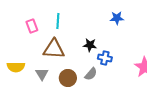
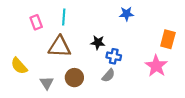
yellow semicircle: (16, 67) -> (19, 66), turned 48
gray triangle: (42, 74) -> (47, 83), moved
gray semicircle: (91, 74) -> (108, 75), moved

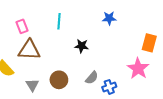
cyan line: (64, 17) -> (59, 21), moved
brown triangle: (60, 47) -> (29, 50), moved
blue cross: (114, 56) -> (109, 87), moved, turned -32

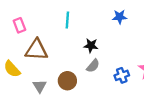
pink rectangle: (22, 26) -> (19, 25), moved
gray semicircle: (92, 78) -> (93, 66), moved
blue cross: (109, 87) -> (122, 75), moved

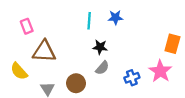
blue star: (120, 17) -> (115, 17), moved
cyan line: (67, 20) -> (89, 21), moved

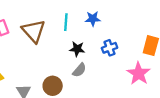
brown triangle: (44, 51) -> (34, 31), moved, turned 45
blue cross: (132, 78) -> (110, 48), moved

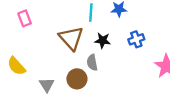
brown triangle: (34, 31) -> (71, 38), moved
gray semicircle: (79, 70) -> (92, 63), moved, turned 128

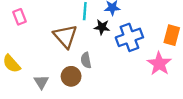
blue cross: (136, 39) -> (129, 37), size x1.6
black star: (103, 40) -> (102, 27), moved

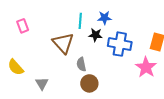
blue cross: (129, 37) -> (120, 44), turned 30
brown circle: (71, 76) -> (89, 83), moved

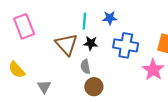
pink rectangle: (23, 26) -> (24, 26), size x1.6
black star: (95, 35) -> (91, 43), moved

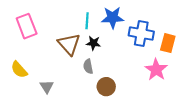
blue star: (110, 18) -> (113, 18), size x1.5
blue cross: (126, 45) -> (141, 34), moved
brown circle: (94, 87) -> (106, 87), moved

